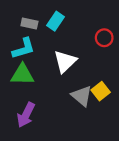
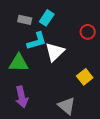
cyan L-shape: (24, 48) -> (37, 41), moved
gray triangle: (82, 96) -> (67, 106), moved
purple arrow: (26, 115) -> (22, 97), turned -40

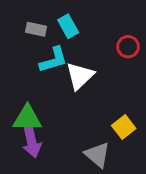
cyan rectangle: (47, 18) -> (68, 26), turned -63
green triangle: (19, 63) -> (27, 118), moved
yellow square: (85, 77) -> (124, 127), moved

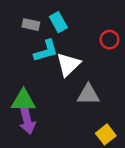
yellow square: (124, 127) -> (106, 134), moved
gray triangle: (97, 155) -> (88, 94), moved, turned -40

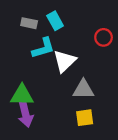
yellow square: (106, 134) -> (85, 118), moved, turned 30

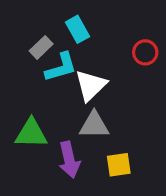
gray rectangle: (29, 23) -> (41, 47), moved, turned -56
gray triangle: (83, 89) -> (94, 125), moved
purple arrow: (26, 114) -> (69, 160), moved

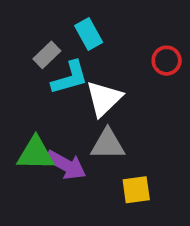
purple arrow: (69, 160) -> (66, 165), moved, turned -48

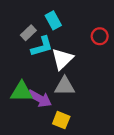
yellow square: (136, 190) -> (61, 120), moved, turned 30

